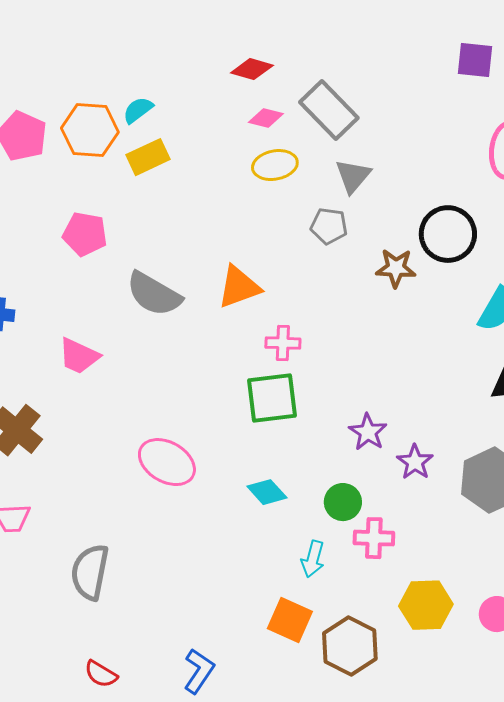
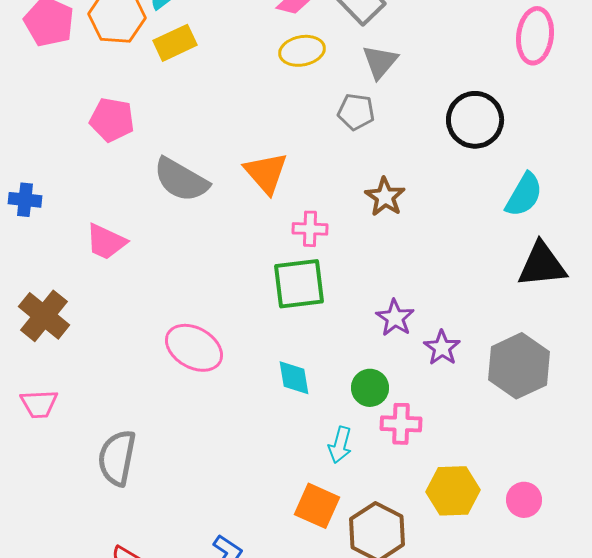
brown star: (396, 268) -> (385, 197), moved, turned 30
orange triangle: (239, 287) -> (266, 173), turned -51
cyan diamond: (267, 492) -> (294, 378), turned 33

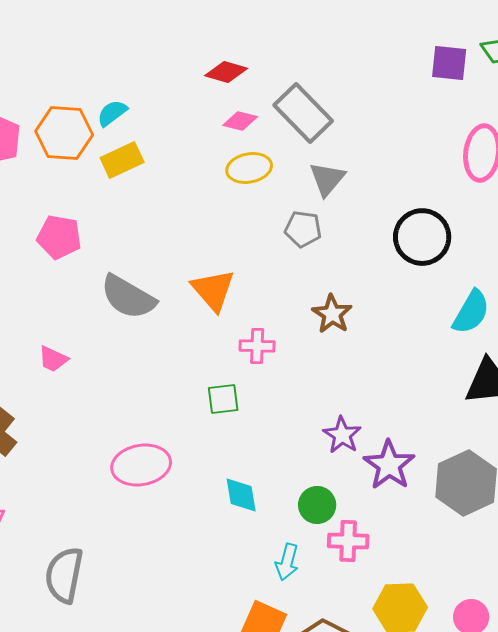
pink trapezoid: (106, 242) -> (53, 359), size x0.7
green square: (299, 284) -> (223, 399), moved, size x0.6
pink ellipse: (194, 348) -> (141, 465), turned -40
purple star: (442, 348) -> (389, 465), size x1.4

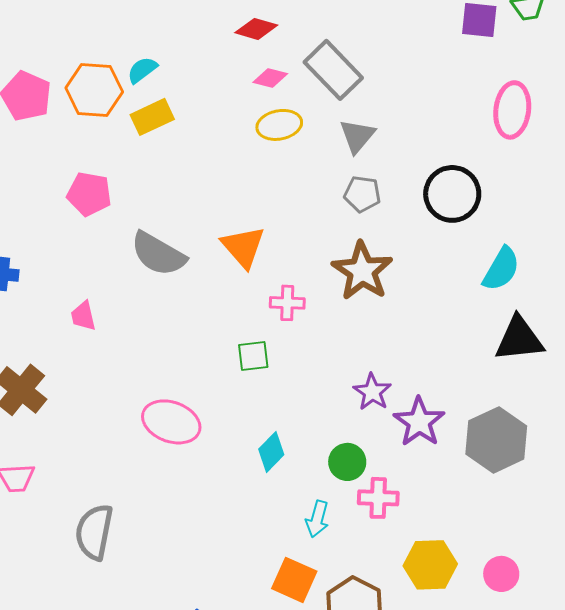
gray pentagon: (303, 229) -> (362, 194), moved
brown star: (332, 314) -> (362, 271), size x1.5
pink trapezoid: (53, 359) -> (83, 316), turned 52
pink ellipse: (141, 465) -> (171, 422), turned 30
cyan diamond: (241, 495) -> (271, 452), turned 54

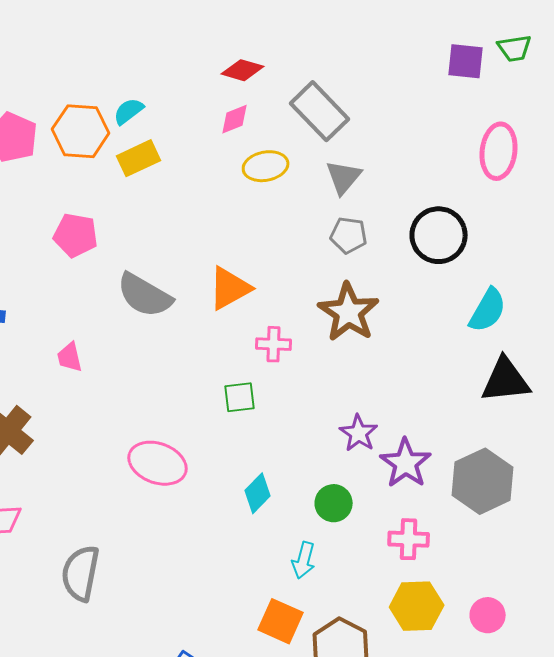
pink diamond: (270, 78) -> (235, 119), moved, turned -36
orange triangle: (243, 247) -> (230, 288), turned 42
pink cross: (378, 498) -> (409, 539), moved

